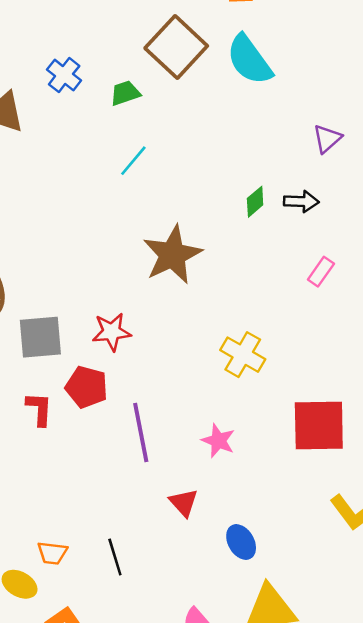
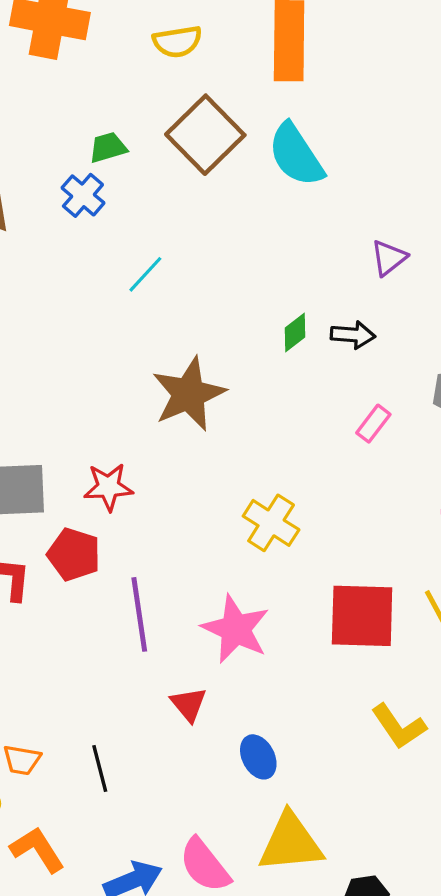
blue cross: (64, 75) -> (83, 195), moved
green trapezoid: (125, 93) -> (108, 147), moved
pink star: (218, 441) -> (236, 629), size x1.6

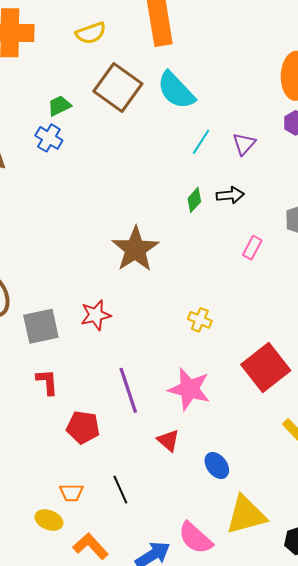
cyan line: (145, 274) -> (201, 142), moved
yellow cross: (271, 523) -> (200, 320), size x0.7
red pentagon: (74, 554) -> (83, 427), moved
red square: (362, 616) -> (266, 367), turned -30

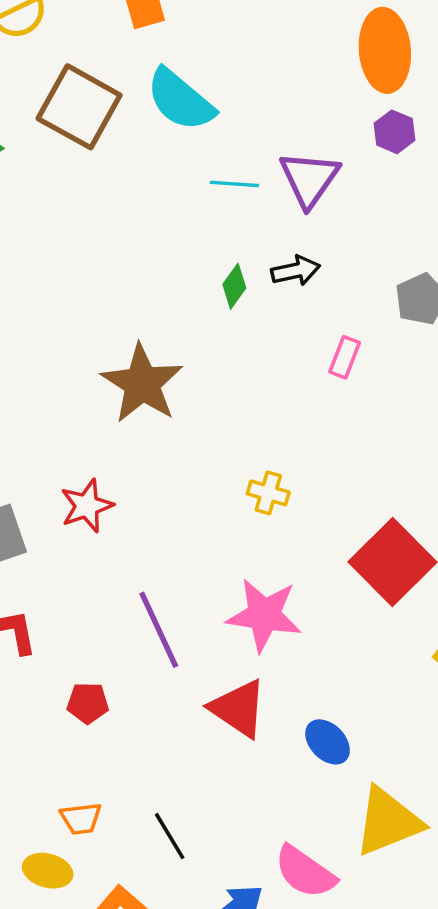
cyan line: (201, 142) -> (234, 184), turned 68
purple triangle: (244, 144) -> (309, 179), size x1.5
red pentagon: (83, 427) -> (88, 703), size x0.7
red triangle: (168, 441) -> (238, 709), size x1.5
black line: (120, 490) -> (170, 836), moved

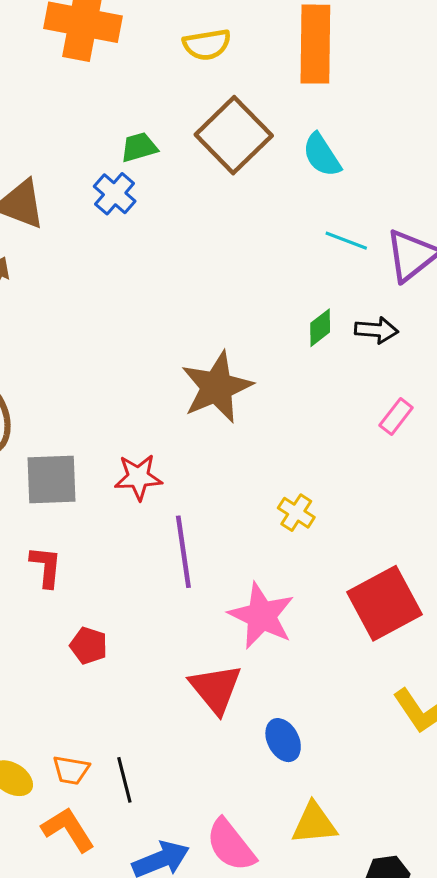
cyan semicircle: (180, 100) -> (322, 155), size x0.7
purple line: (159, 630) -> (183, 552), moved
orange trapezoid: (81, 818) -> (71, 770), moved
yellow triangle: (388, 822) -> (314, 823), size x0.7

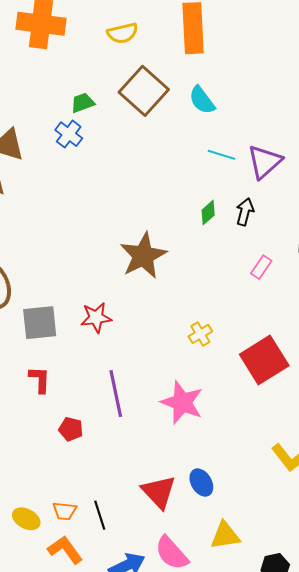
black arrow: (376, 330) -> (245, 212), turned -76
yellow cross: (296, 513) -> (200, 334), turned 30
purple line: (183, 552) -> (116, 394), moved
red square: (384, 603) -> (264, 360), moved
red triangle: (216, 689) -> (159, 492), moved

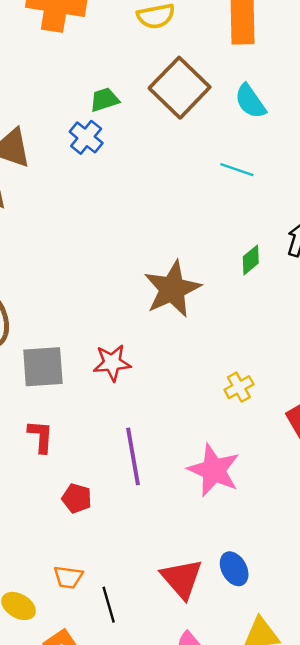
cyan line: (221, 155) -> (237, 170), moved
green diamond: (208, 213) -> (251, 260), moved
orange trapezoid: (65, 511) -> (68, 577), moved

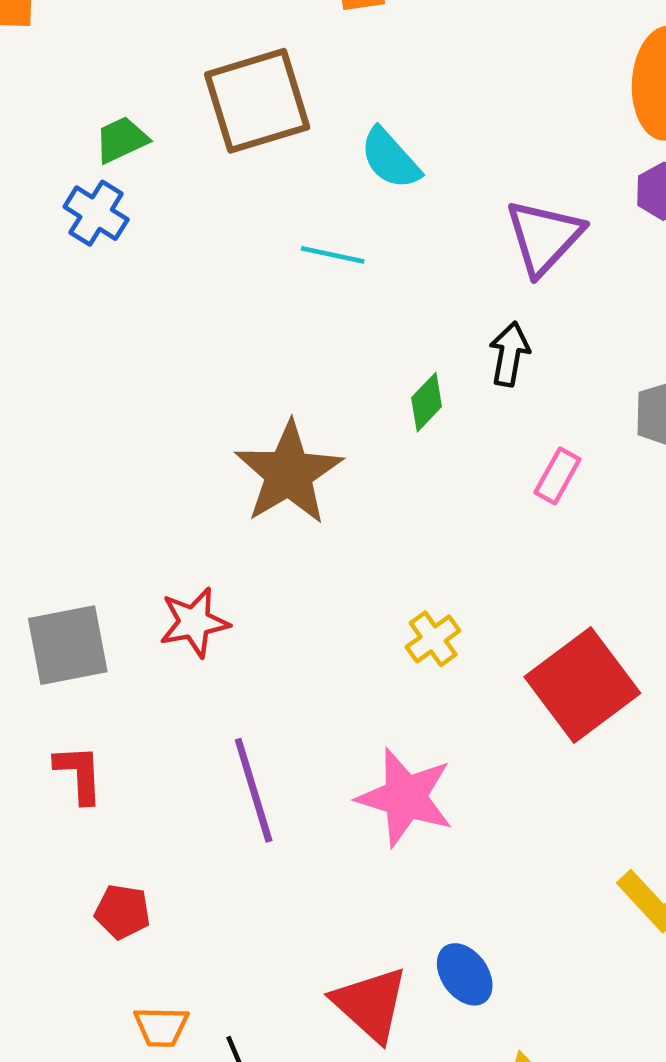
brown square: (180, 88) -> (257, 101), turned 36
cyan semicircle: (250, 101) -> (390, 159), moved
cyan line: (237, 170) -> (333, 255), moved
red pentagon: (77, 498) -> (122, 912), moved

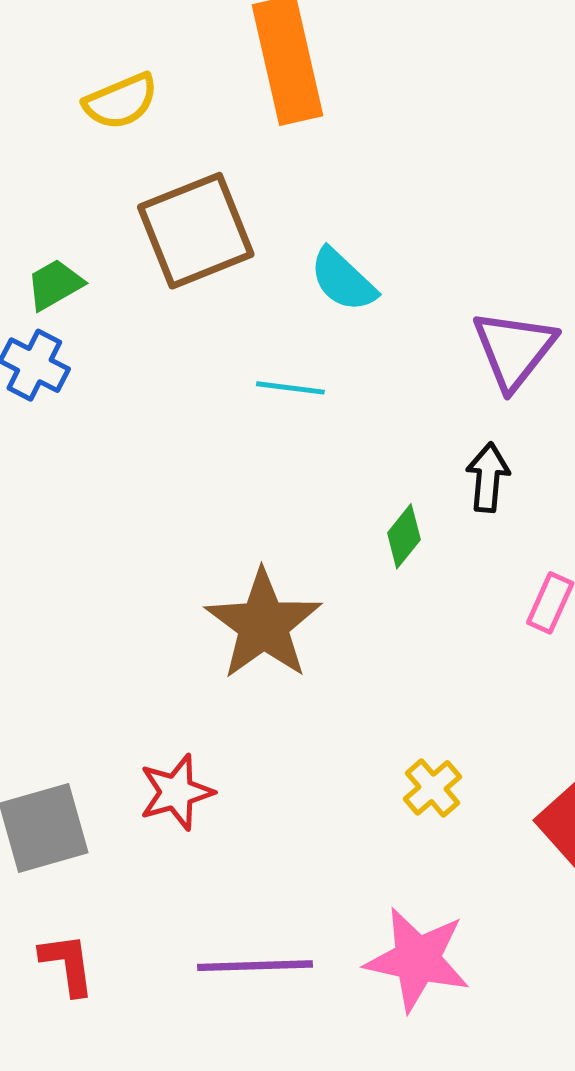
purple line: (254, 790) -> (255, 966), turned -70

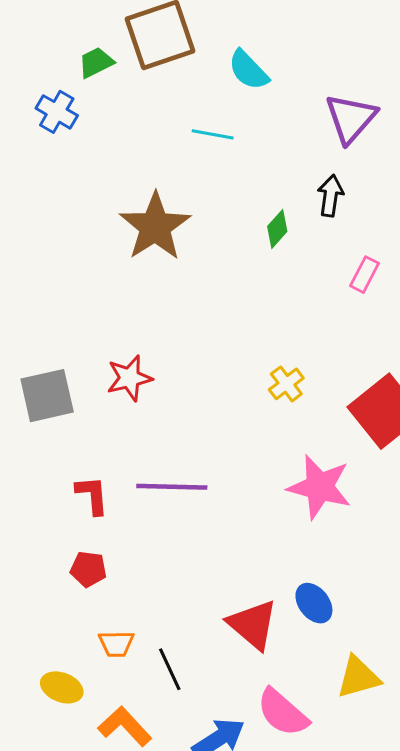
green trapezoid: (55, 284) -> (96, 63), moved
brown star: (263, 625) -> (155, 227), moved
pink star: (417, 959) -> (320, 487), moved
red L-shape: (67, 964) -> (92, 495), moved

